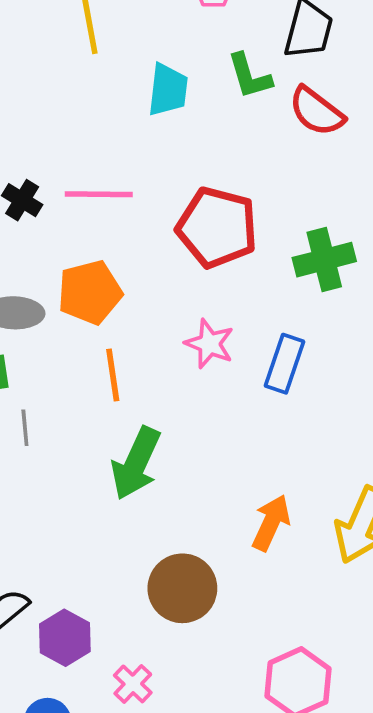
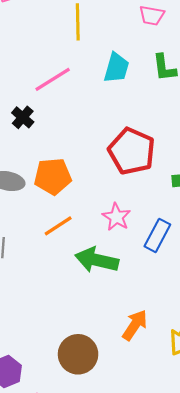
pink line: (99, 194) -> (53, 79), moved, turned -42
orange line: (113, 375) -> (58, 226), turned 56
green arrow: (136, 463) -> (97, 260), moved, turned 69

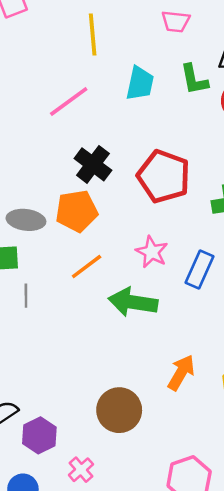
black cross: (23, 117) -> (93, 164), moved, size x1.4

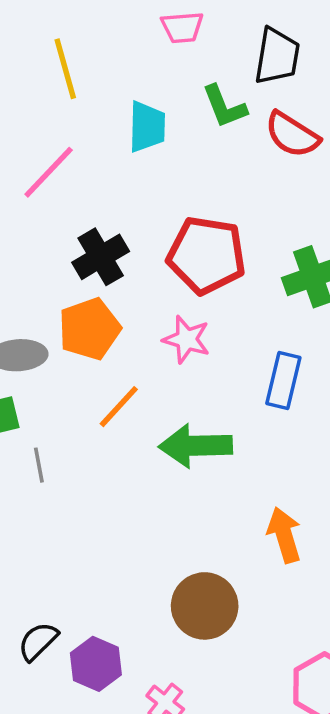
black cross: (93, 164) -> (101, 257), turned 33
pink star: (152, 252) -> (187, 339), moved
orange arrow: (181, 373) -> (284, 535), turned -36

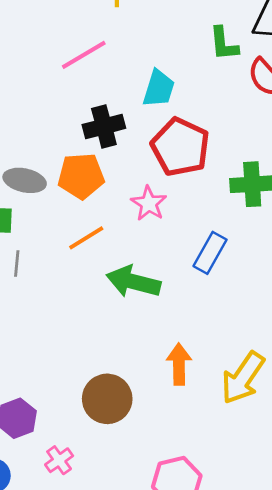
cyan trapezoid: (147, 127) -> (159, 89), moved

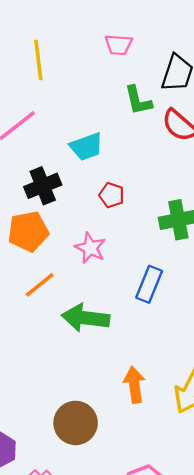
cyan trapezoid: (159, 89) -> (86, 147), turned 60
red pentagon: (180, 147) -> (112, 195), size x0.5

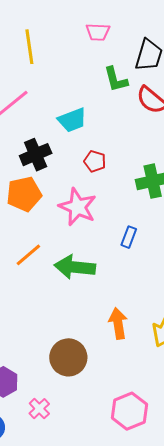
pink star: (90, 248) -> (78, 207), size x1.4
blue rectangle: (149, 284) -> (129, 237), size x0.7
orange line: (40, 285) -> (28, 255), moved

